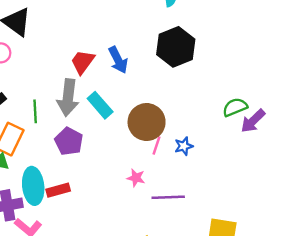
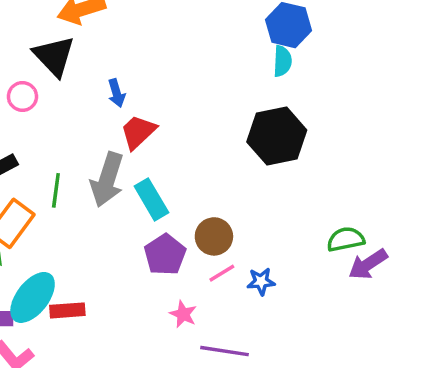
blue arrow: (118, 60) -> (117, 93), moved, size x0.7
brown circle: (147, 122) -> (214, 236), size x0.7
purple pentagon: (69, 141) -> (165, 255), moved
pink line: (157, 145) -> (222, 273), turned 30
cyan ellipse: (33, 186) -> (33, 297), turned 33

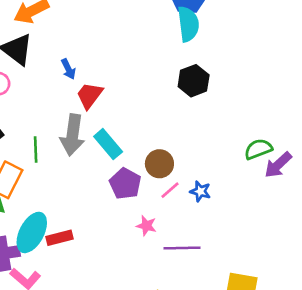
cyan semicircle: (282, 61) -> (188, 24), size x1.5
black hexagon: (277, 136) -> (194, 81), size x0.7
blue star: (261, 281) -> (200, 191), turned 30

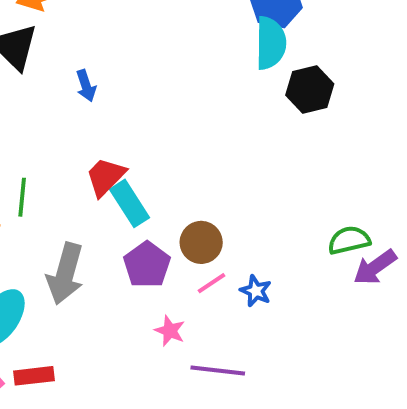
black hexagon: (194, 81) -> (310, 89), moved
red trapezoid: (90, 95) -> (106, 177), moved
gray arrow: (72, 135) -> (65, 274), moved
red rectangle: (59, 238) -> (34, 376), moved

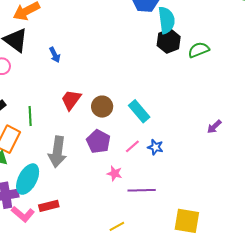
cyan semicircle: (271, 43) -> (166, 20), moved
cyan rectangle: (130, 203) -> (139, 111), moved
green semicircle: (349, 240) -> (199, 50), moved
brown circle: (201, 242) -> (102, 107), moved
purple arrow: (375, 267) -> (214, 127), size x0.7

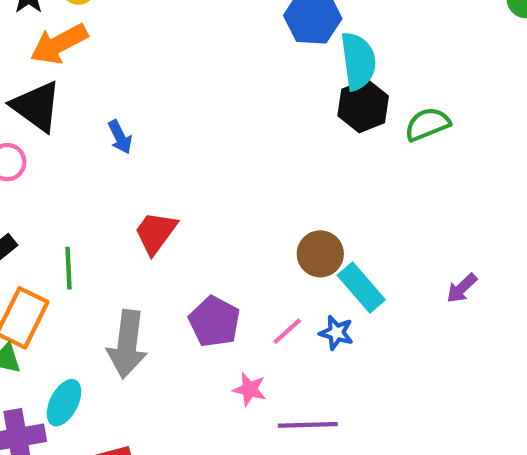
brown circle: (102, 107) -> (320, 254), moved
cyan rectangle: (139, 111) -> (361, 287), moved
cyan ellipse: (28, 179) -> (64, 403), size x0.7

